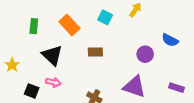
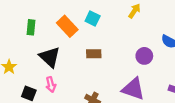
cyan square: (105, 17) -> (93, 19), moved
pink arrow: (53, 82) -> (51, 85), turned 64

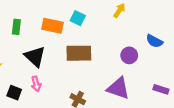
orange rectangle: (67, 26) -> (53, 26), turned -35
brown rectangle: (94, 54) -> (79, 53), size x1.6

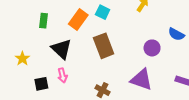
orange rectangle: (53, 26) -> (78, 19), turned -66
brown rectangle: (79, 53) -> (104, 46), turned 70
black square: (14, 93) -> (41, 84), turned -32

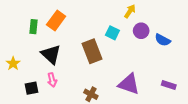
cyan square: (103, 12) -> (112, 33), moved
orange rectangle: (78, 19) -> (56, 20), moved
purple circle: (152, 48) -> (141, 31), moved

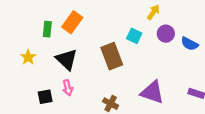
yellow star: (13, 64) -> (28, 57), moved

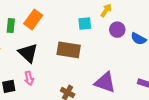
cyan square: (134, 36) -> (85, 24), moved, turned -32
brown rectangle: (112, 56) -> (69, 50), turned -60

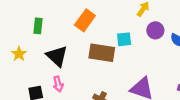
orange rectangle: (33, 19) -> (85, 20), moved
cyan square: (85, 24) -> (124, 39), moved

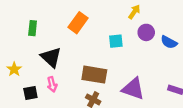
brown rectangle: (102, 53) -> (94, 75), moved
yellow star: (19, 54) -> (14, 69), moved

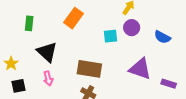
purple circle: (146, 32) -> (132, 28), moved
purple triangle: (133, 89) -> (140, 69), moved
black square: (30, 93) -> (18, 86), moved

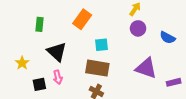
cyan square: (110, 36) -> (101, 45), moved
purple rectangle: (169, 84) -> (174, 82), turned -32
black square: (18, 86) -> (39, 84), moved

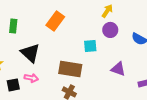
cyan square: (101, 45) -> (90, 46), moved
purple triangle: (146, 68) -> (118, 69), size x0.7
pink arrow: (58, 77) -> (31, 78), turned -64

